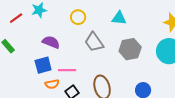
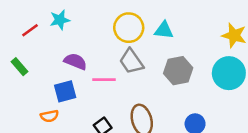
yellow circle: (78, 17) -> (129, 28), moved, size x1.5
pink line: (67, 70) -> (104, 80), moved
orange semicircle: (52, 84) -> (49, 116), moved

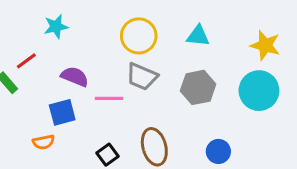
red line: (30, 30) -> (26, 61), moved
cyan triangle: (164, 30) -> (198, 36), moved
gray trapezoid: (131, 61) -> (142, 77), turned -32

